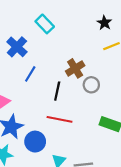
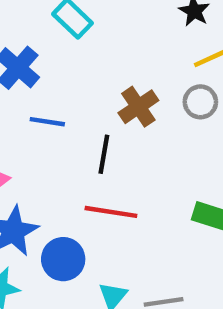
blue line: (30, 74) -> (47, 122), turned 70
gray circle: (91, 85) -> (200, 102), moved

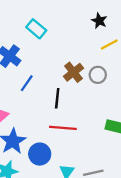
gray circle: (200, 102) -> (98, 75), moved
blue line: (47, 122) -> (27, 83), turned -60

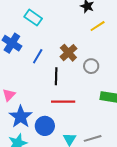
gray circle: (98, 75) -> (91, 66), moved
blue line: (27, 83) -> (38, 56), moved

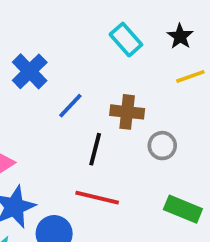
cyan rectangle: (33, 18) -> (126, 40), moved
brown cross: (68, 53) -> (127, 112), turned 36

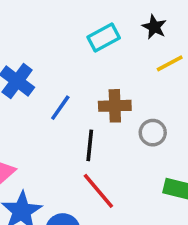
cyan rectangle: (126, 40) -> (104, 37), turned -68
red line: (97, 198) -> (98, 191), turned 45

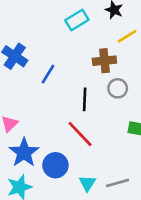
brown cross: (115, 106) -> (104, 61), moved
black line: (90, 145) -> (85, 99), moved

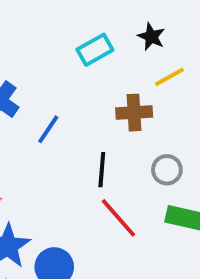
gray circle: (118, 88) -> (167, 170), moved
red line: (80, 134) -> (118, 218), moved

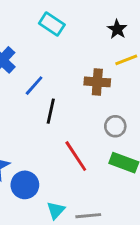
cyan rectangle: (95, 50) -> (52, 24), moved, turned 55
black line: (102, 170) -> (51, 111), moved

